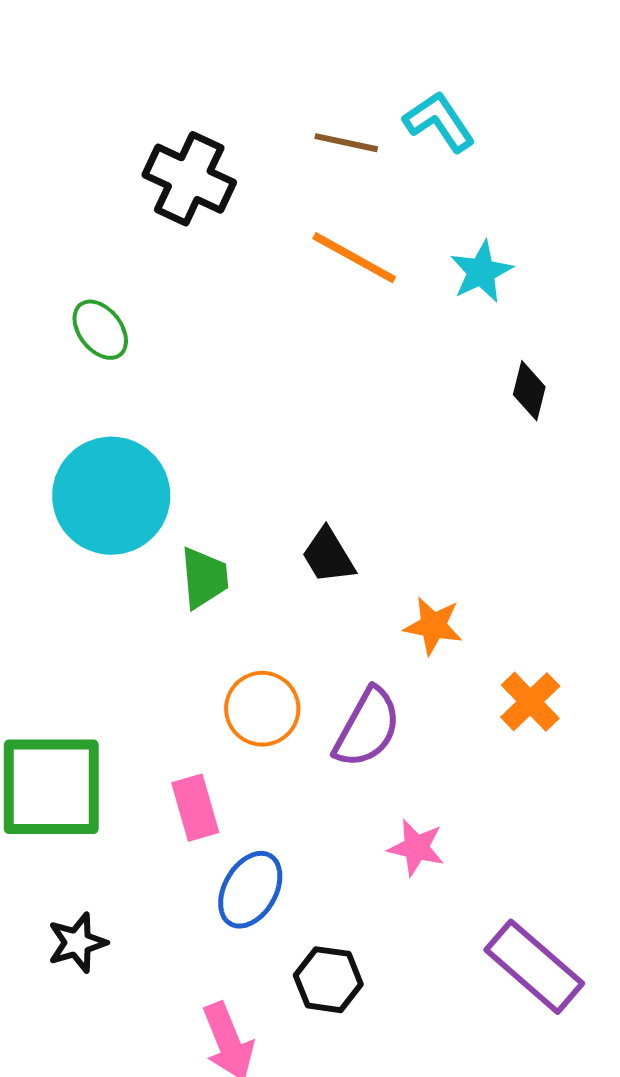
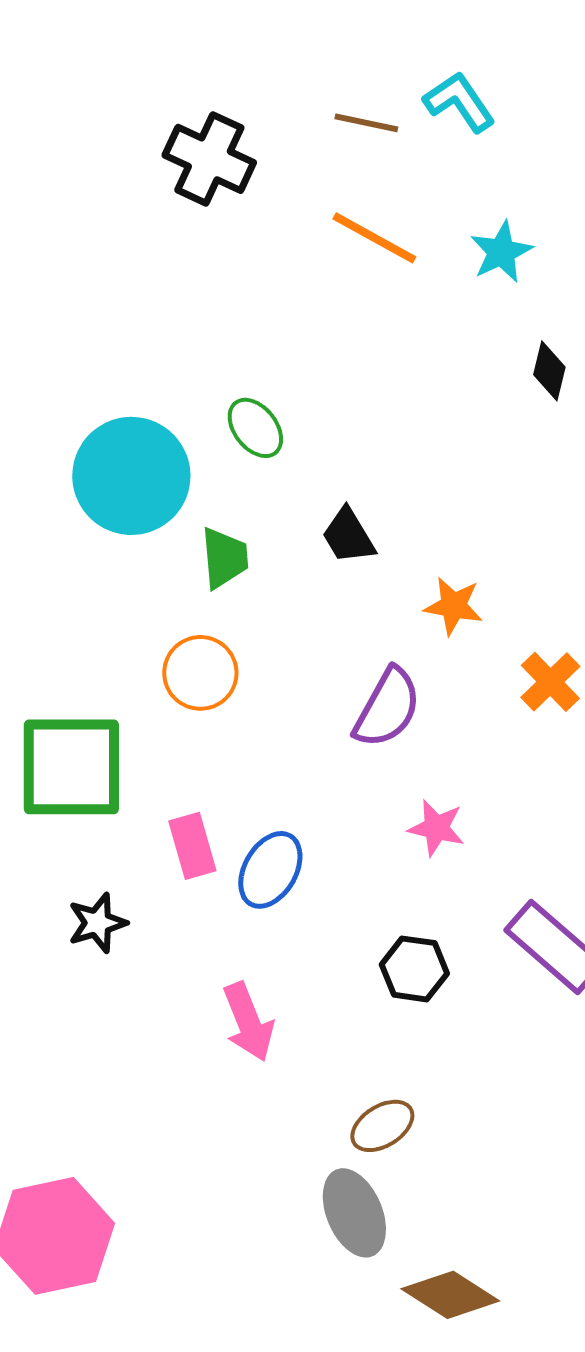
green ellipse: (100, 330) -> (255, 428), moved
orange circle: (262, 709) -> (200, 673), moved
pink rectangle: (195, 808) -> (192, 846), moved
black hexagon: (328, 980) -> (414, 969), moved

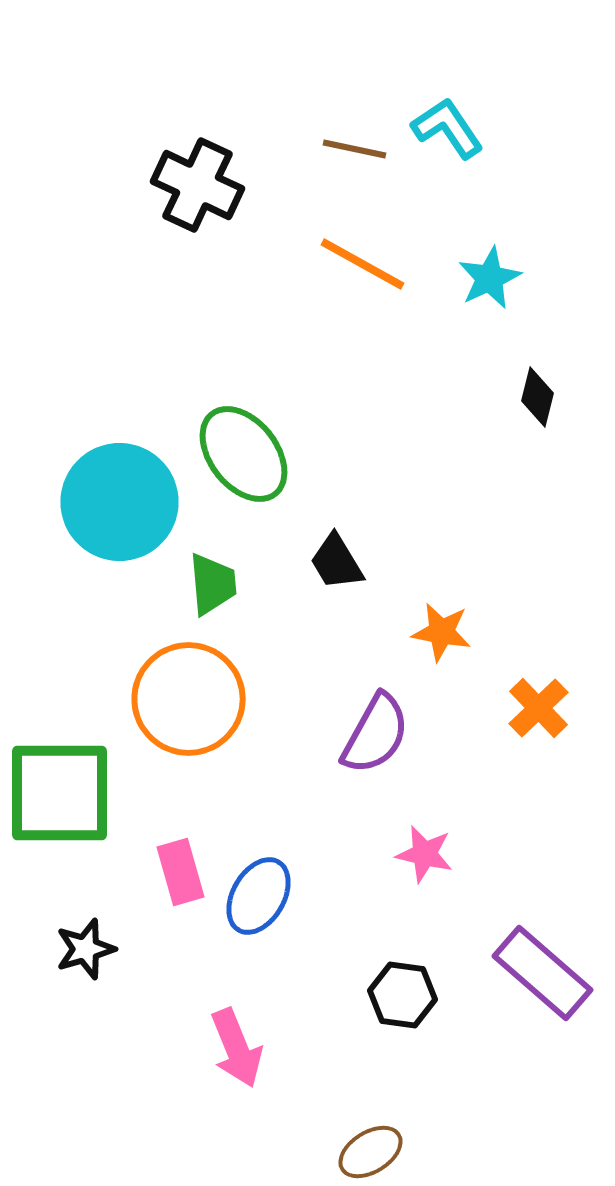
green ellipse: (255, 428) -> (244, 454), size x1.6
orange circle: (200, 673) -> (188, 699), size x1.5

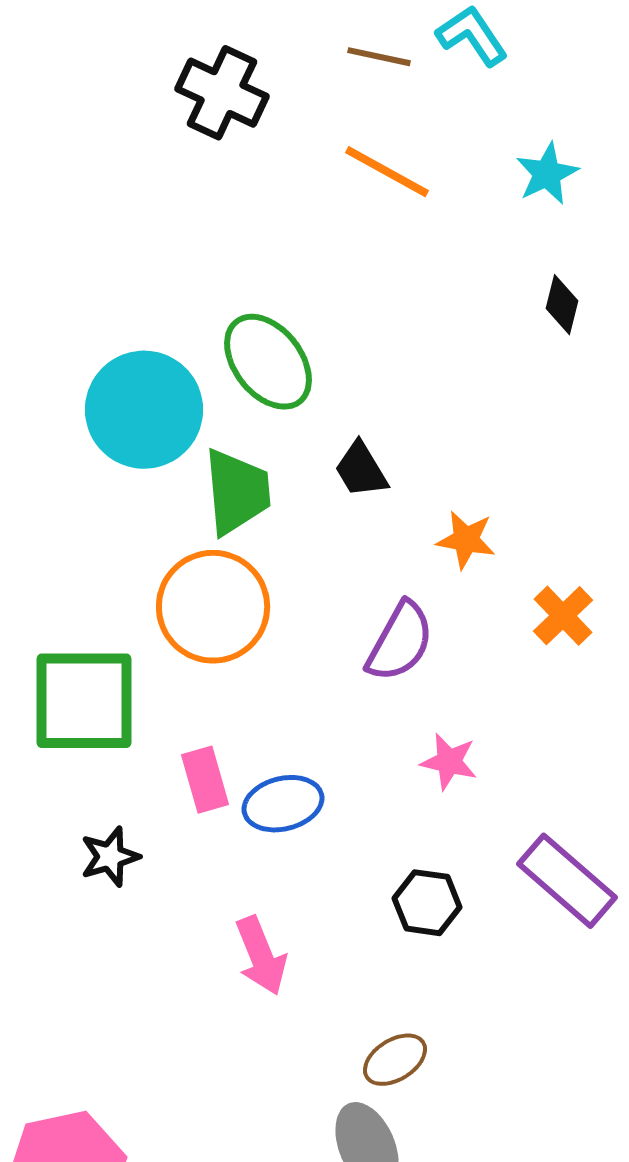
cyan star: (490, 278) -> (547, 174), moved
green trapezoid: (212, 584) -> (237, 492), size x1.4
blue ellipse: (258, 896) -> (283, 804), turned 46

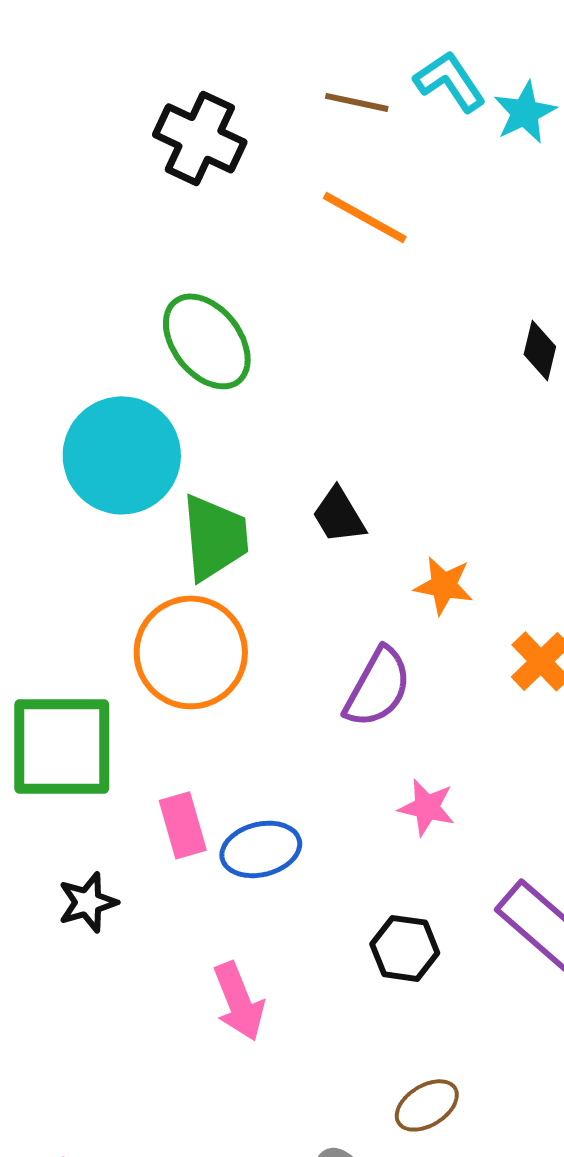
cyan star: (547, 174) -> (525, 112), moved
green ellipse: (268, 362) -> (207, 341), moved
brown ellipse: (395, 1060) -> (427, 1105), moved

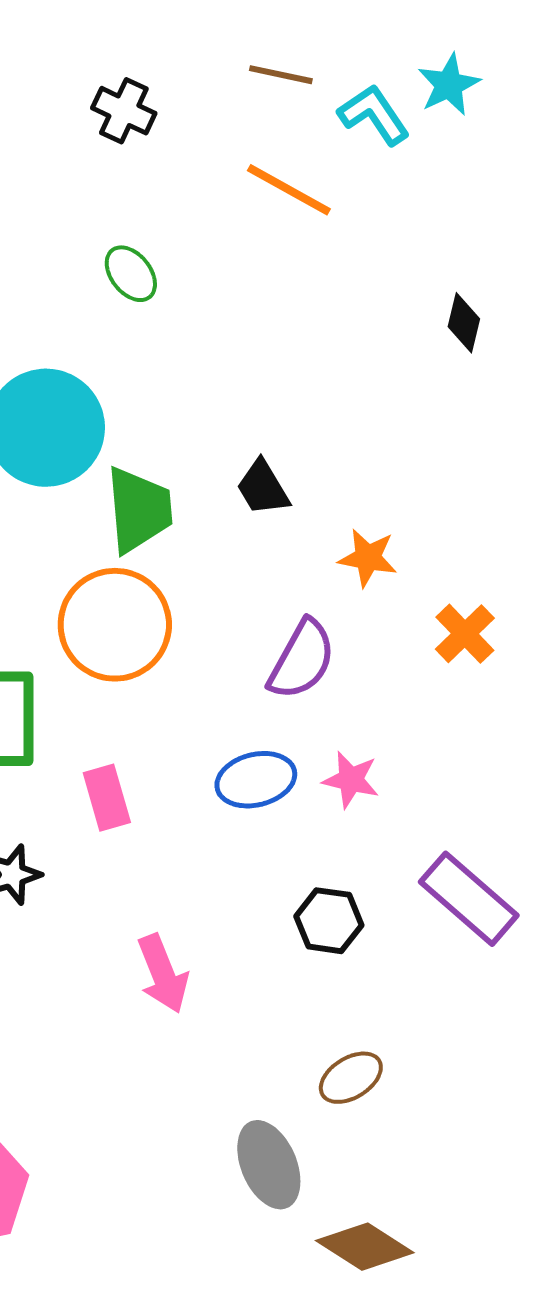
cyan L-shape: (450, 81) -> (374, 115), moved
black cross: (200, 138) -> (124, 111), size x0.7
green ellipse: (207, 341) -> (131, 274), moved, size x0.6
blue ellipse: (261, 849) -> (256, 780), moved

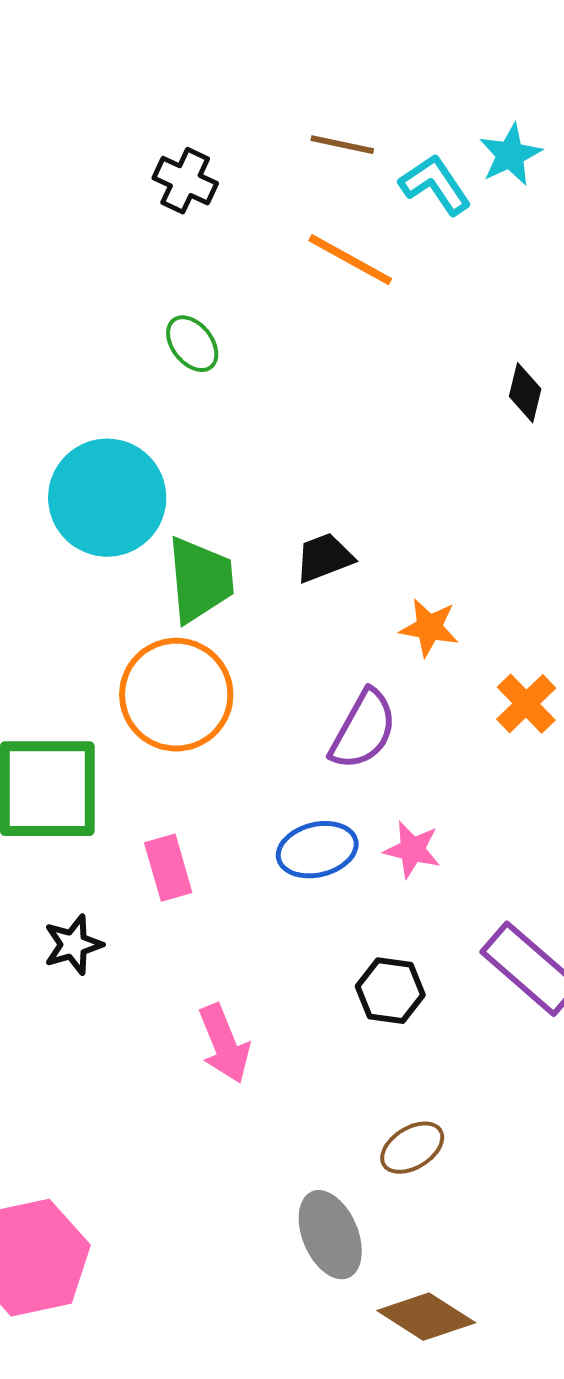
black trapezoid: (263, 488) -> (324, 558), turned 100

